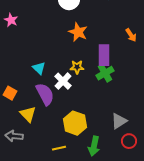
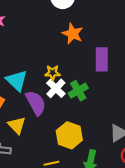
yellow star: (77, 67) -> (53, 73), moved
cyan triangle: (39, 68) -> (17, 81), moved, size x1.5
green cross: (105, 73) -> (78, 91), moved

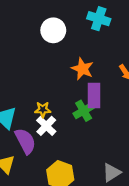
orange star: (73, 34) -> (82, 69), moved
green cross: (78, 91) -> (84, 111), moved

